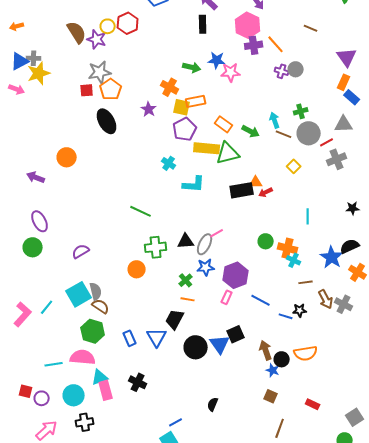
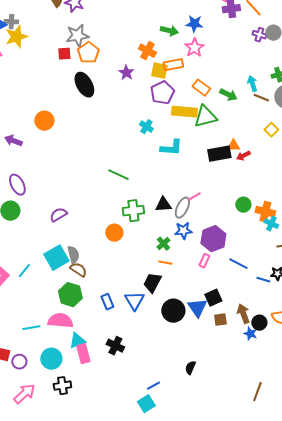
pink star: (231, 72) -> (194, 48), moved, turned -30
brown square: (271, 396) -> (220, 320), moved, turned -32

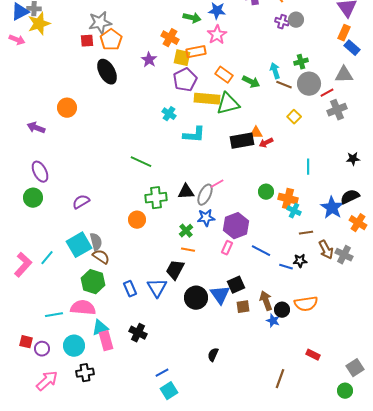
blue line: (153, 386) -> (162, 373), moved

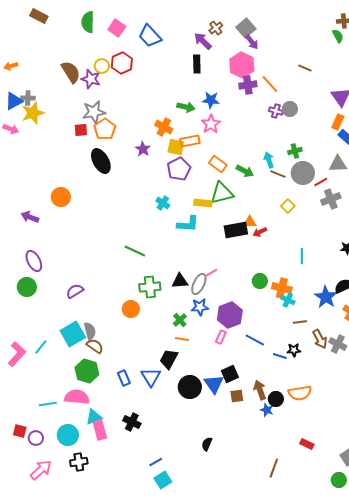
yellow rectangle: (207, 99) -> (203, 203), moved, size x0.7

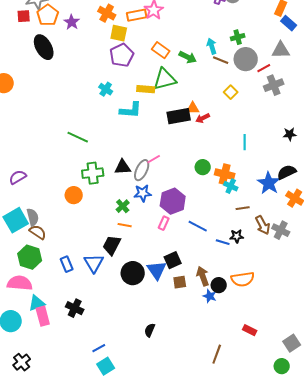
orange rectangle: (190, 141) -> (137, 15), moved
purple star: (143, 149) -> (72, 22), moved
black cross: (79, 462) -> (22, 362), moved, turned -30

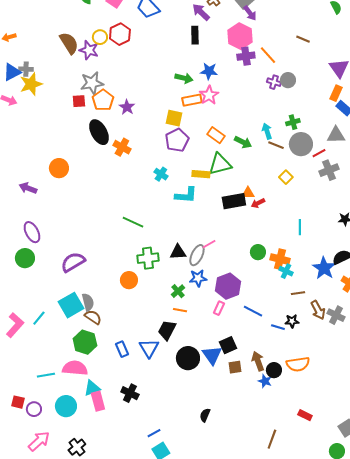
orange cross: (107, 13) -> (122, 147), moved
purple semicircle: (18, 177) -> (73, 262), size x1.4

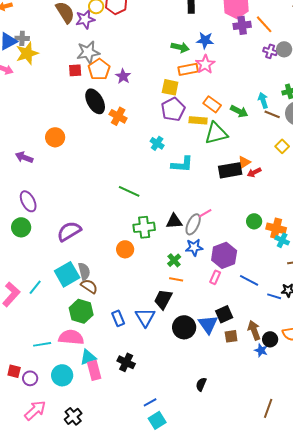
purple star: (89, 50) -> (85, 19), turned -30
yellow rectangle: (201, 174) -> (198, 120), moved
orange triangle: (248, 193) -> (244, 162), turned -32

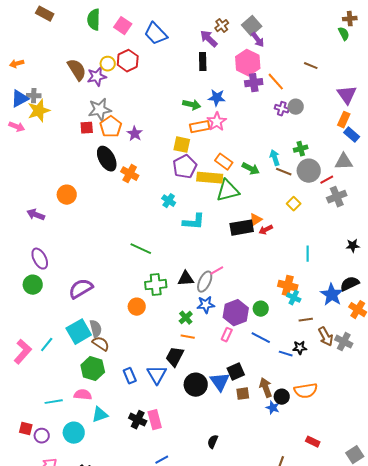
yellow rectangle: (198, 120) -> (210, 178), size x1.4
green circle: (254, 221) -> (261, 309), moved
pink semicircle: (71, 337) -> (83, 395), size x0.7
pink rectangle: (94, 370) -> (155, 420), moved

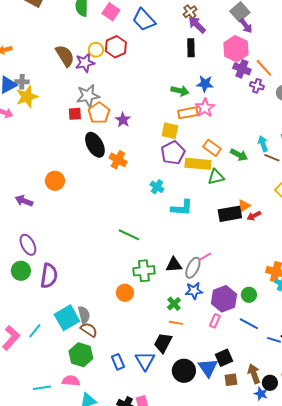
brown cross: (222, 26) -> (190, 12), moved
purple cross: (254, 83) -> (242, 69), turned 30
purple cross: (282, 109) -> (257, 86), moved
green triangle: (228, 191) -> (216, 177), size x0.7
purple semicircle: (81, 289) -> (49, 276), moved, turned 130

